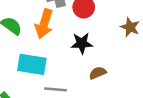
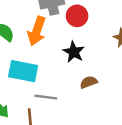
black star: (82, 43) -> (74, 52), turned 30

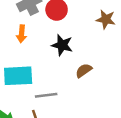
orange arrow: (37, 31) -> (22, 34), size x0.6

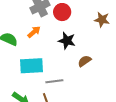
orange arrow: (22, 34) -> (34, 32), turned -136

